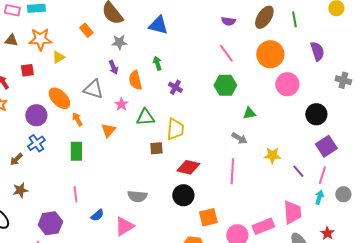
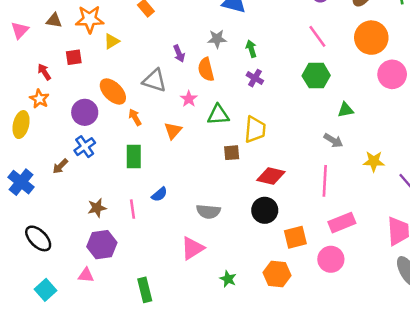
gray star: (119, 42) -> (217, 39), moved
green arrow: (157, 63) -> (251, 49), moved
brown star: (20, 190) -> (97, 208), moved
blue semicircle: (97, 215) -> (159, 194), moved
pink rectangle: (263, 226) -> (342, 223), moved

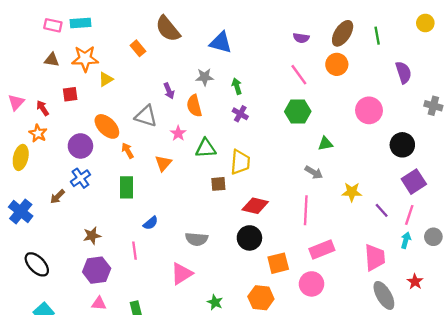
pink triangle: (20, 30) -> (16, 102), moved
orange circle: (371, 38) -> (337, 64), moved, size x0.7
pink line: (132, 209) -> (134, 251), moved
pink triangle: (86, 275) -> (99, 303), moved

